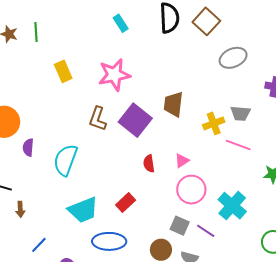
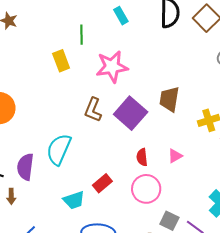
green line: (36, 32) -> (82, 35), moved
purple semicircle: (28, 147) -> (25, 167), moved, size x1.5
pink circle: (191, 190) -> (146, 189), moved
red rectangle: (126, 203) -> (102, 183), moved
cyan trapezoid: (83, 210) -> (74, 200), size x0.7

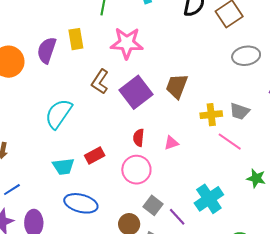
yellow rectangle: (61, 61) -> (76, 39), moved
purple semicircle: (25, 167) -> (47, 50), moved

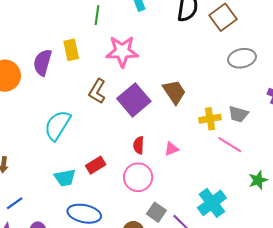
brown trapezoid: (177, 86) -> (174, 92), turned 128
green star: (256, 178) -> (258, 180), turned -30

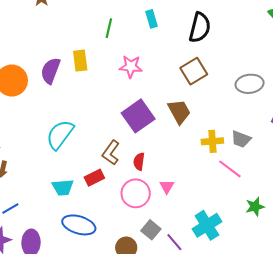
brown square: (223, 17) -> (194, 71), moved
pink star: (122, 51) -> (131, 67), size x0.7
brown L-shape: (97, 91) -> (111, 153), moved
pink triangle: (171, 149) -> (167, 187), moved, turned -42

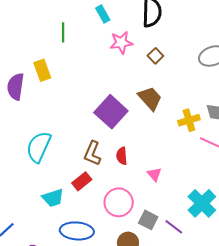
pink star: (131, 67) -> (121, 43), moved
brown square: (194, 71) -> (155, 56), size x0.6
pink circle: (136, 193) -> (119, 202), moved

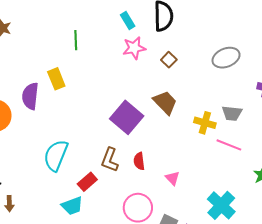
cyan rectangle: (103, 14) -> (128, 21), moved
yellow cross: (189, 120) -> (205, 123), turned 35
red rectangle: (82, 181) -> (87, 182), moved

